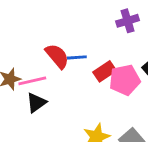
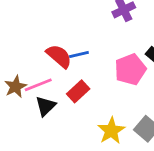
red rectangle: (105, 71) -> (78, 91), moved

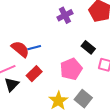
pink pentagon: (130, 69) -> (71, 69), moved

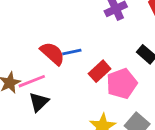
red rectangle: (34, 74) -> (100, 71), moved

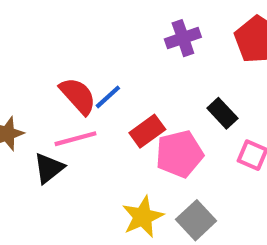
blue line: (72, 52) -> (108, 97), turned -36
pink line: (32, 81) -> (76, 139), moved

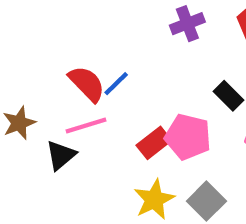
red rectangle: (147, 131) -> (154, 143), moved
pink pentagon: (179, 154) -> (188, 137), turned 30

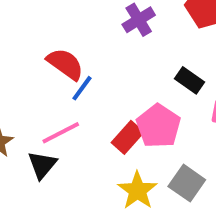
red semicircle: (87, 84) -> (65, 64), moved
pink pentagon: (188, 137) -> (158, 126), turned 30

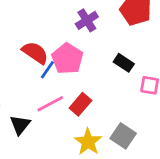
pink pentagon: (158, 126) -> (67, 59), moved
pink line: (61, 133) -> (50, 104), moved

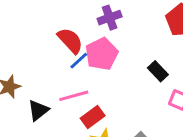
purple cross: (87, 20) -> (110, 18), moved
red rectangle: (80, 104) -> (93, 117), moved

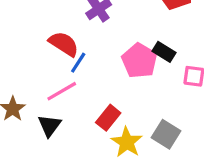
pink pentagon: (102, 54) -> (139, 61), moved
pink line: (74, 96) -> (62, 91), moved

